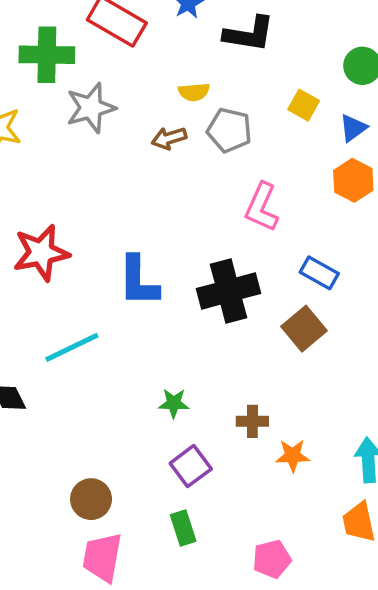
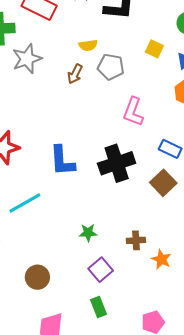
brown arrow: (169, 138) -> (75, 74), turned -42
orange star: (293, 456) -> (161, 259), turned 30
brown circle: (91, 499) -> (37, 277), moved

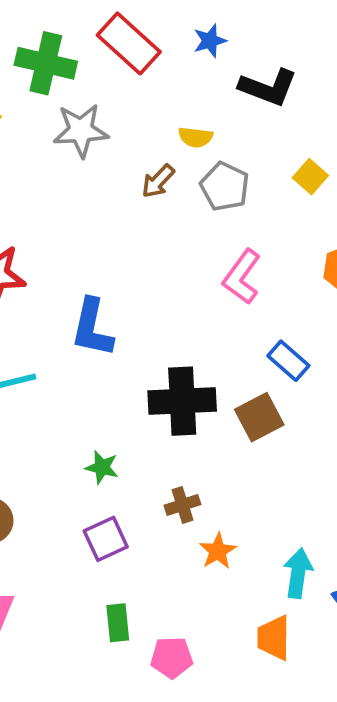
black cross: (117, 163) -> (182, 401), moved
brown cross: (136, 240) -> (182, 505), turned -30
green rectangle: (99, 307) -> (118, 623), moved

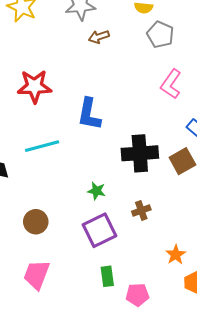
brown arrow: (158, 181) -> (99, 37), moved, turned 30
purple square: (106, 539) -> (100, 230), size x1.4
orange star: (218, 551) -> (176, 255), moved

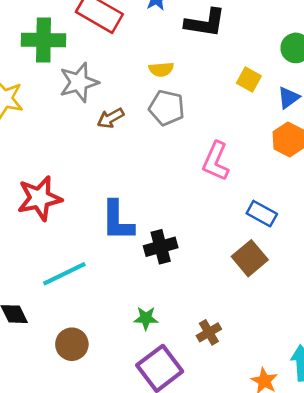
gray pentagon: (160, 35) -> (167, 108), moved
black cross: (140, 153) -> (161, 247), moved, size x0.7
brown circle: (36, 222) -> (72, 344), moved

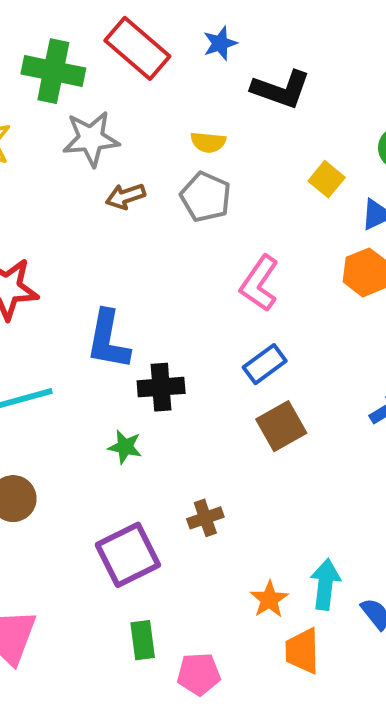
blue rectangle: (262, 214) -> (265, 364), moved, turned -76
green star: (146, 318) -> (125, 447), moved

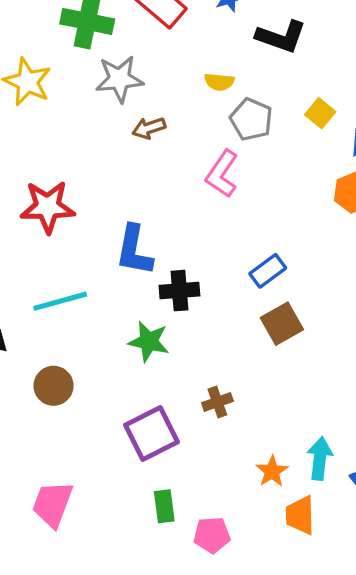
gray pentagon: (206, 197) -> (251, 119), moved
pink L-shape: (259, 283) -> (222, 174), moved
green star: (125, 447) -> (149, 342), size x1.4

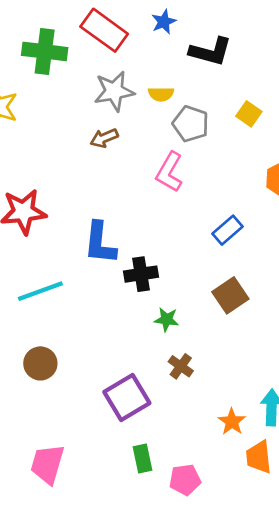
gray star: (119, 79) -> (114, 91), moved
blue rectangle: (268, 271) -> (228, 230), moved
green star: (149, 342) -> (167, 319), moved, size x0.7
brown cross: (217, 402) -> (181, 366), turned -30

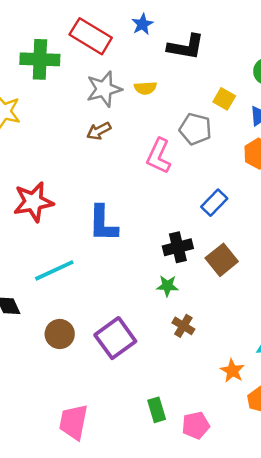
gray pentagon: (191, 124) -> (195, 129), moved
black cross: (141, 274) -> (178, 247), moved
purple square: (127, 397) -> (115, 338), moved

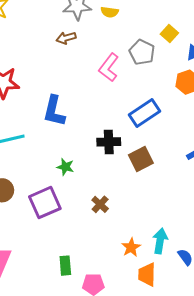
blue rectangle: (214, 203) -> (145, 113), size x1.4
green star: (167, 286) -> (65, 167), moved

